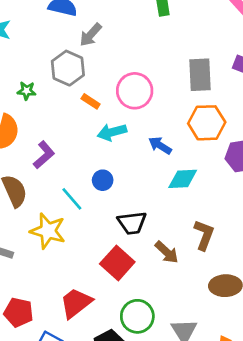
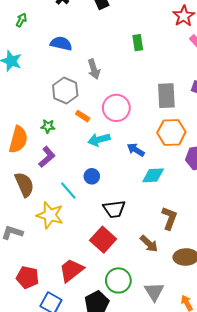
gray arrow: (91, 35) -> (94, 69), moved, turned -60
green star: (27, 91) -> (48, 126), moved
brown arrow: (167, 252) -> (149, 244), moved

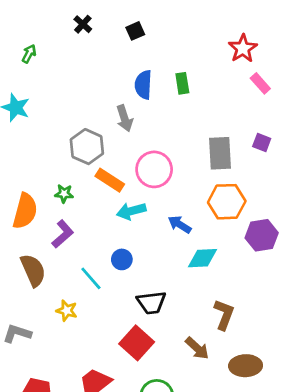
blue semicircle: (61, 44) -> (143, 85), moved, turned -100
orange rectangle: (83, 116) -> (110, 180), size x1.5
yellow star: (50, 215) -> (67, 311), size x0.6

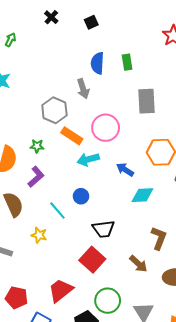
gray rectangle: (220, 153) -> (147, 101), moved

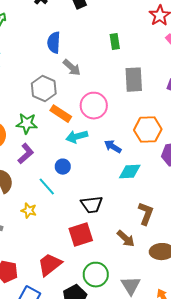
blue semicircle: (97, 63) -> (54, 43), moved
gray arrow: (83, 89) -> (72, 68), turned -30
green star: (37, 146) -> (27, 124), size x1.5
blue circle: (81, 196) -> (63, 167), moved
red square: (92, 260) -> (81, 235), turned 30

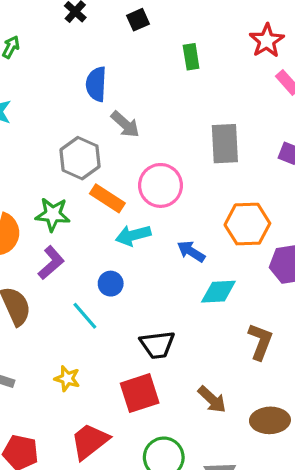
green rectangle: (115, 42) -> (191, 57), moved
yellow star: (29, 211) -> (67, 379), moved
brown L-shape: (146, 214) -> (260, 342), moved

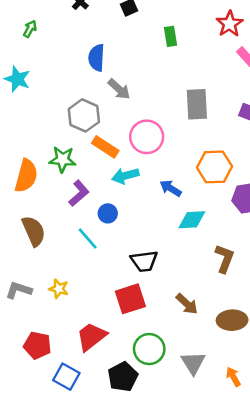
purple L-shape: (51, 263) -> (79, 193), moved
yellow star: (67, 379) -> (59, 289), moved

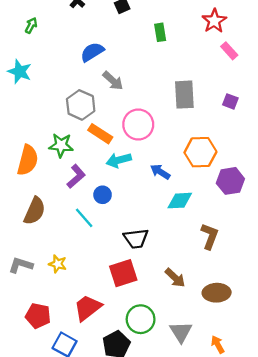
blue semicircle: (96, 58) -> (92, 52), turned 55
brown semicircle: (34, 231) -> (35, 211), turned 48

